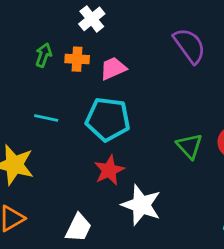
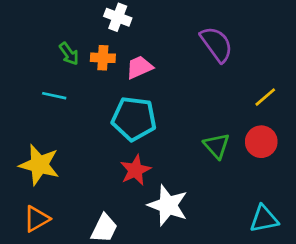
white cross: (92, 19) -> (118, 17), turned -30
green arrow: (44, 55) -> (69, 54), turned 125
cyan line: (46, 118) -> (54, 96), moved

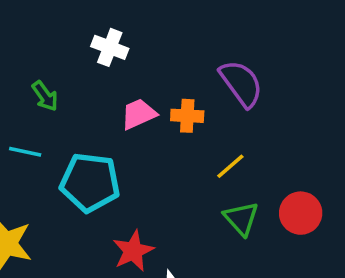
orange cross: (103, 58) -> (187, 116), moved
yellow line: (265, 97) -> (230, 166), moved
cyan pentagon: (134, 119) -> (90, 182), moved

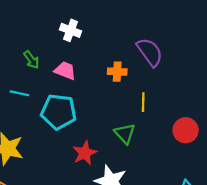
pink trapezoid: (139, 114) -> (65, 71), moved, turned 45
yellow line: (230, 166) -> (143, 102), turned -48
green triangle: (241, 218) -> (125, 133), moved

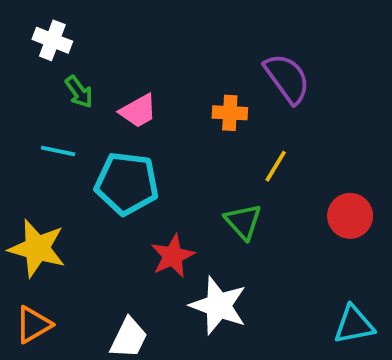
white cross: (71, 30) -> (52, 40), moved
pink trapezoid: (65, 71) -> (138, 111), turned 130
yellow line: (143, 102) -> (276, 166), turned 30

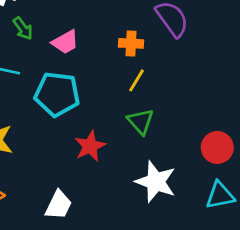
yellow line: (276, 166) -> (137, 80), moved
red circle: (350, 216) -> (217, 147), moved
white star: (218, 306) -> (156, 182), moved

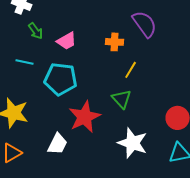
yellow line: (137, 80) -> (131, 70), moved
red star: (90, 146) -> (85, 117), size x1.4
white trapezoid: (58, 205) -> (58, 144), moved

